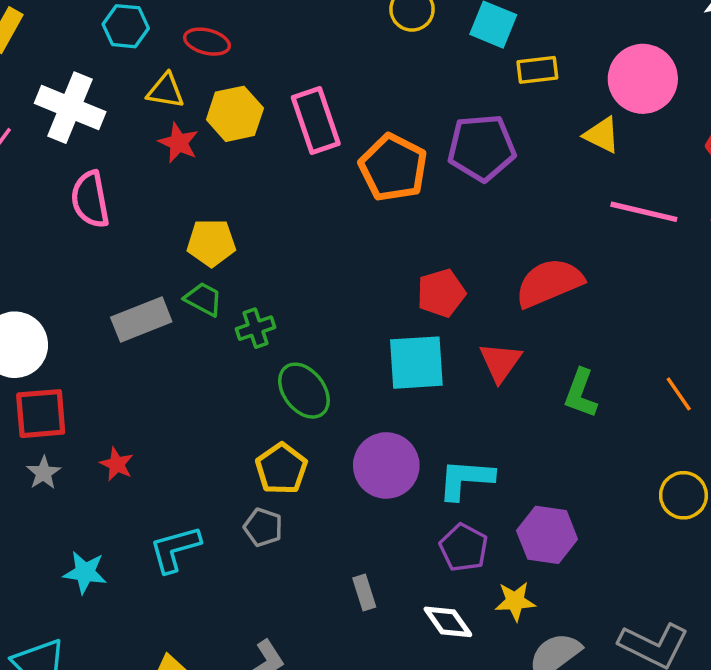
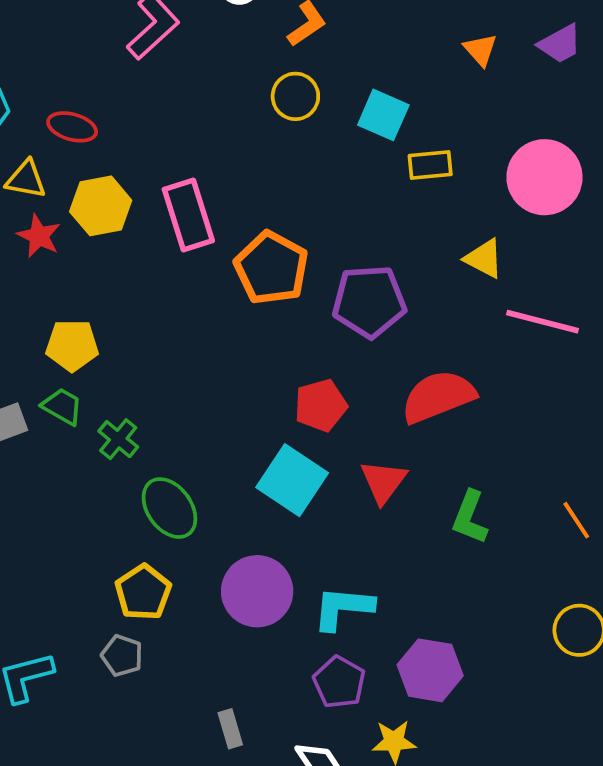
yellow triangle: (602, 135) -> (484, 259), moved
purple pentagon: (482, 148) -> (369, 301), moved
green cross: (256, 328) -> (118, 439), turned -33
cyan square: (416, 363) -> (292, 480), turned 36

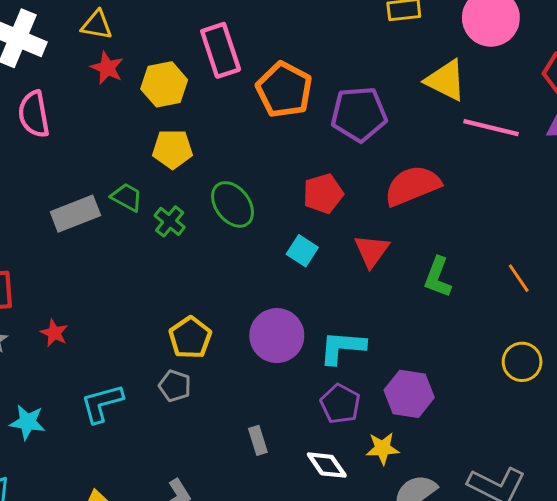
yellow hexagon: (101, 206) -> (164, 84), moved
yellow triangle: (484, 259) -> (446, 80), size x1.4
yellow pentagon: (72, 345) -> (173, 149), moved
cyan square: (292, 480) -> (302, 251), size x0.6
green ellipse: (169, 508) -> (233, 204), moved

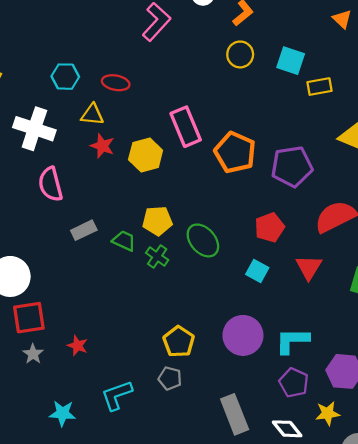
yellow pentagon: (173, 149) -> (157, 221), moved
gray rectangle: (75, 214) -> (84, 230), moved, size x0.7
gray rectangle: (258, 440) -> (235, 414), size x1.8

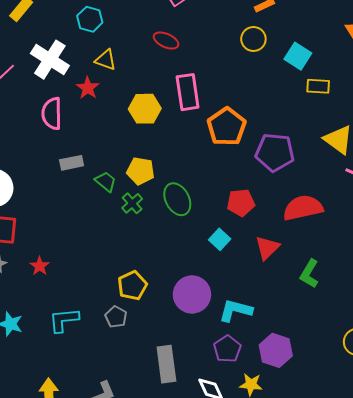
red ellipse: (116, 83) -> (166, 41), moved
red star: (102, 146) -> (88, 88), moved

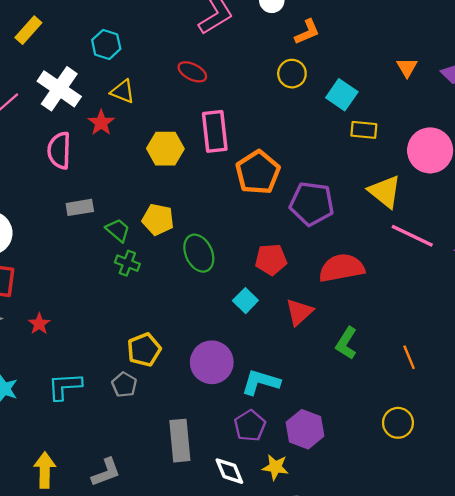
green cross: (132, 203) -> (127, 263), moved, turned -30

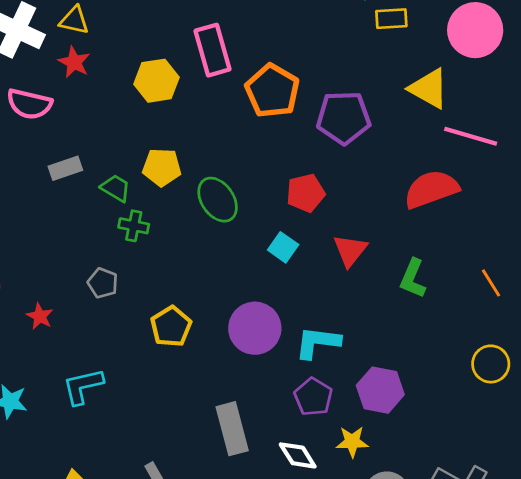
yellow triangle: (123, 91) -> (74, 20), moved
pink semicircle: (59, 150) -> (29, 104), turned -69
red semicircle: (342, 268) -> (431, 189), moved
gray pentagon: (124, 385) -> (103, 283), moved

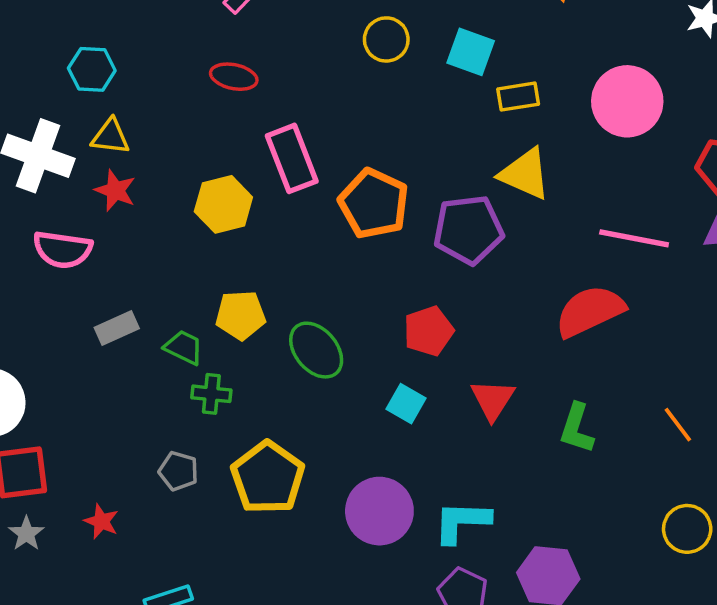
yellow triangle: (429, 89) -> (525, 174), moved
yellow pentagon: (171, 327) -> (268, 478), moved, size x1.4

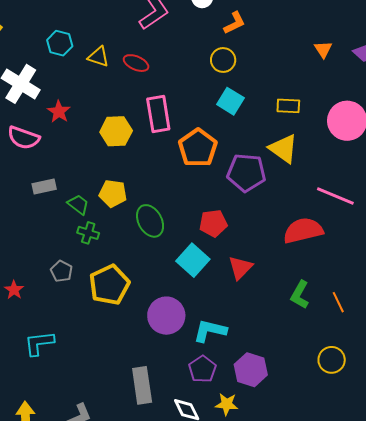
cyan square: (471, 52) -> (230, 101), moved
yellow triangle: (110, 137) -> (98, 57), moved
cyan square: (406, 404) -> (193, 260), size x1.5
green L-shape: (577, 428) -> (300, 295), moved

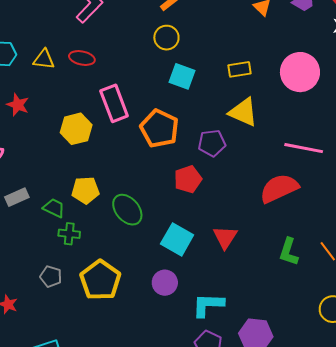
red star: (59, 112) -> (18, 105), moved
purple pentagon: (246, 173) -> (212, 143), size x0.7
red pentagon: (213, 223) -> (188, 179), moved
purple circle: (166, 316) -> (165, 283), moved, size x0.7

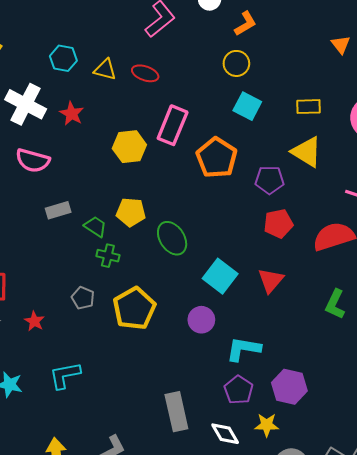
pink rectangle: (114, 103) -> (173, 125), turned 36
red pentagon: (188, 179) -> (278, 224), moved

